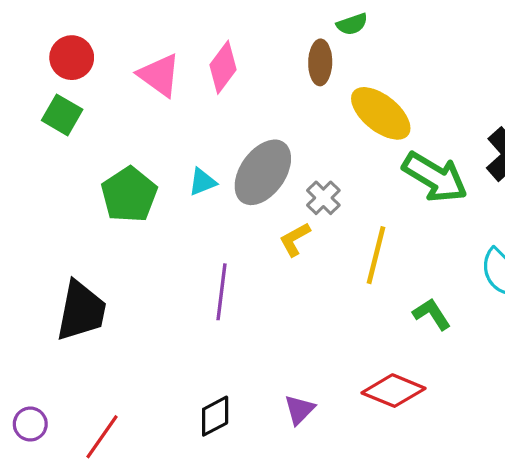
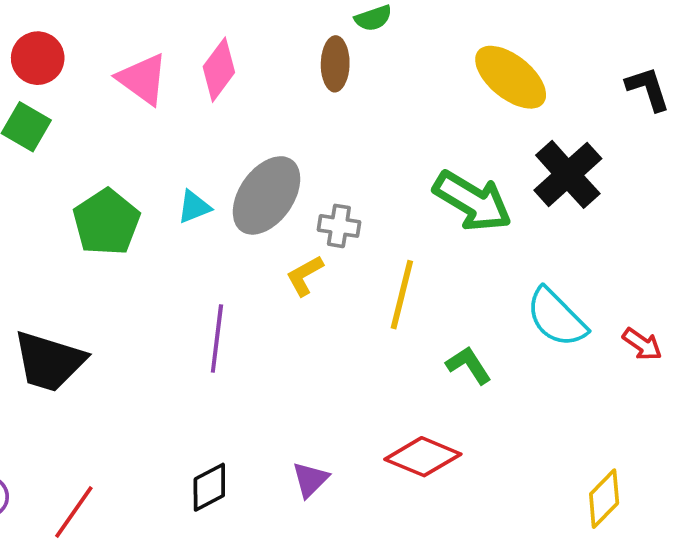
yellow ellipse: (381, 113) -> (511, 77), moved
gray cross: (323, 198) -> (339, 226), turned -36
black trapezoid: (81, 311) -> (49, 361), turned 96

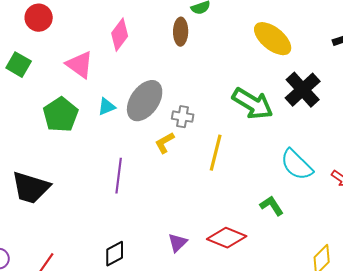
red circle: (38, 58) -> (39, 18), moved
pink triangle: (143, 79) -> (80, 65), moved
green L-shape: (469, 365) -> (272, 206), moved
purple triangle: (310, 480) -> (178, 243), moved

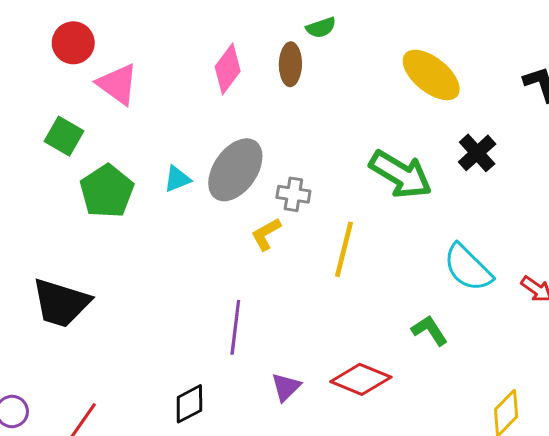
pink diamond: (120, 35) -> (228, 69), moved
green square: (19, 65) -> (64, 136), moved
pink triangle: (80, 65) -> (118, 84), moved
black cross: (303, 90) -> (477, 153), size x0.7
purple line: (119, 176) -> (235, 327), moved

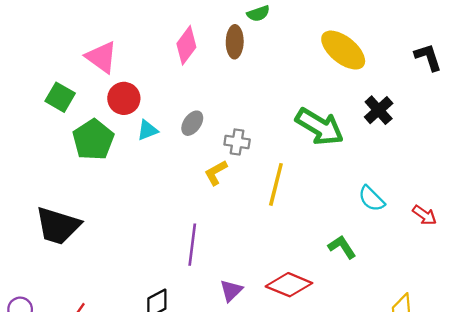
red circle: (73, 43) -> (124, 98), moved
gray ellipse: (235, 170) -> (192, 123), size x0.5
cyan semicircle: (468, 268) -> (371, 199), size x0.7

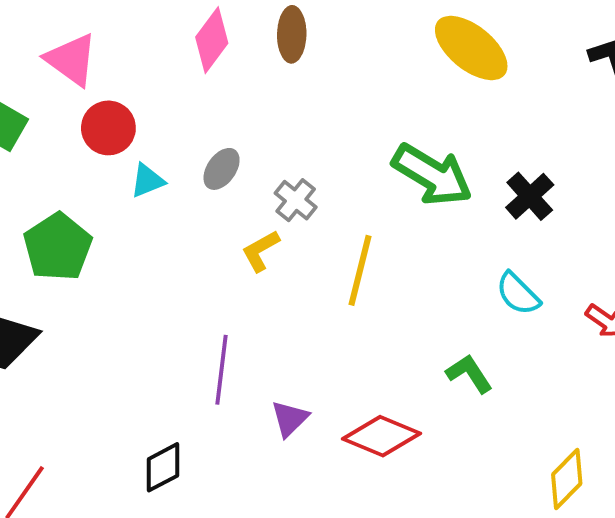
black cross: (379, 110) -> (530, 196), moved
green pentagon: (93, 140) -> (58, 247), moved
gray cross: (237, 142) -> (296, 200), turned 30
purple triangle: (231, 291) -> (290, 419), moved

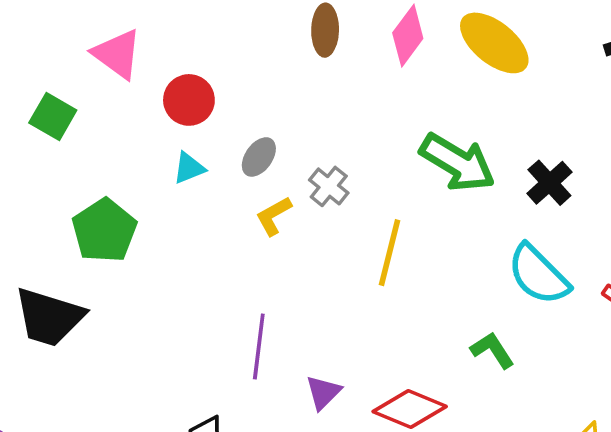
pink diamond: (212, 40) -> (408, 36), moved
red circle: (108, 128) -> (189, 100), moved
yellow L-shape: (261, 251) -> (274, 216), moved
cyan semicircle: (518, 294) -> (538, 275), size x1.5

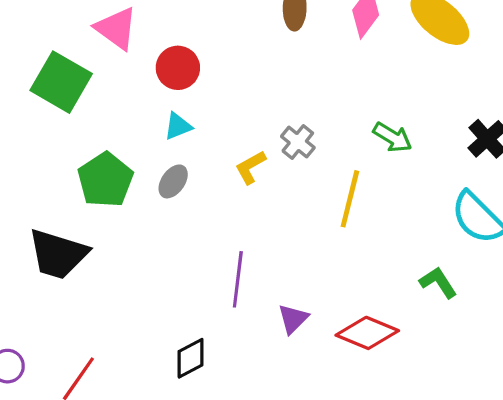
green square: (53, 117) -> (61, 82), size x1.5
gray ellipse: (259, 157) -> (173, 181), moved
green arrow: (457, 163) -> (393, 137), moved, size x0.6

